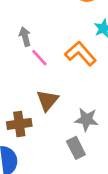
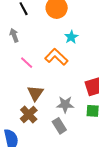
gray arrow: (25, 37) -> (14, 35), moved
brown cross: (19, 124) -> (29, 115), moved, turned -30

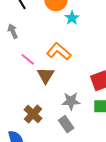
cyan star: (71, 37) -> (72, 18), moved
brown triangle: (35, 93) -> (46, 75), moved

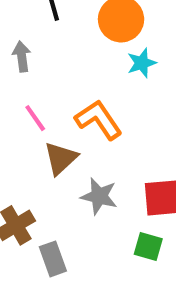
gray star: (71, 101) -> (99, 196), moved
gray rectangle: (66, 124) -> (53, 259), moved

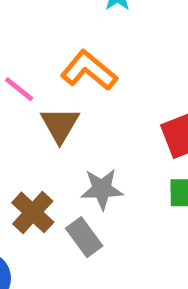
gray star: (99, 196) -> (102, 189), moved

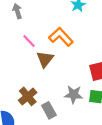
gray star: (102, 189) -> (74, 94), moved

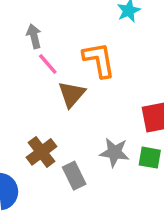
gray arrow: (17, 11) -> (34, 36), moved
orange L-shape: (61, 37) -> (99, 60), turned 30

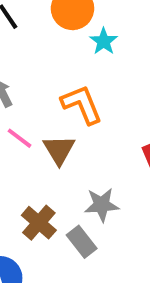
pink line: (48, 64) -> (19, 138), moved
gray star: (114, 152) -> (102, 205), moved

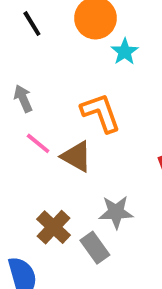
brown triangle: (59, 150) -> (77, 156), turned -32

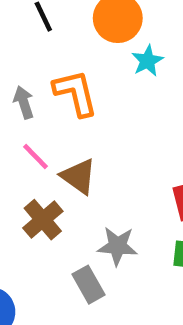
orange L-shape: (101, 113) -> (76, 93), moved
brown cross: (54, 227) -> (43, 220), moved

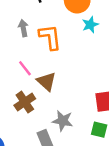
gray arrow: (24, 102) -> (23, 28), moved

